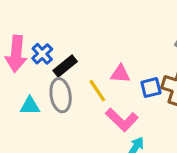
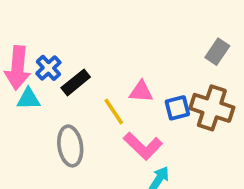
gray ellipse: (61, 95) -> (70, 146), moved
cyan triangle: (30, 106) -> (28, 99), moved

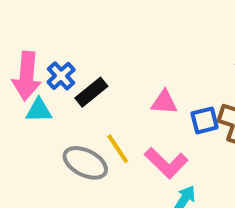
yellow line: (114, 111) -> (118, 149), moved
gray ellipse: (70, 146) -> (85, 163), turned -54

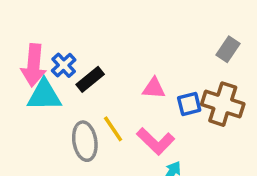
cyan triangle: (39, 110) -> (44, 95), size x1.5
gray ellipse: (85, 163) -> (85, 141), turned 54

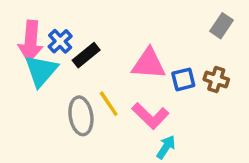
pink triangle: (154, 88) -> (149, 64), size x1.5
cyan triangle: (44, 95) -> (41, 71), turned -48
brown cross: (223, 104) -> (216, 79), size x0.6

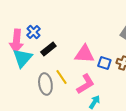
blue cross: (60, 41) -> (33, 32), moved
blue square: (183, 79) -> (104, 63), turned 32
pink L-shape: (150, 116) -> (85, 84), turned -75

